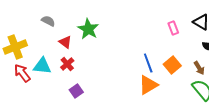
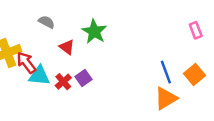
red cross: (67, 64) -> (63, 82), moved
red arrow: (22, 73) -> (26, 63), moved
purple square: (76, 91) -> (84, 78), moved

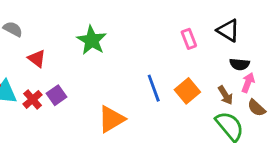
green star: (94, 32) -> (92, 40), moved
orange triangle: (166, 98) -> (111, 119), moved

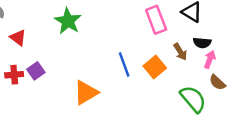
pink rectangle: (189, 39) -> (156, 20), size x1.5
brown arrow: (225, 95) -> (180, 52), moved
red cross: (33, 99) -> (14, 75), turned 36

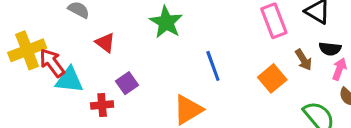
blue line: (124, 64) -> (213, 66), moved
red cross: (14, 75) -> (102, 105), moved

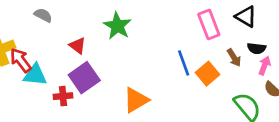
red triangle: (105, 43) -> (78, 46), moved
blue line: (213, 66) -> (184, 63), moved
purple square: (127, 83) -> (84, 78), size x1.6

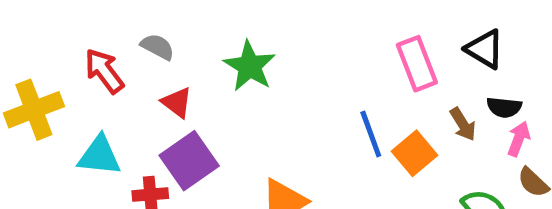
gray semicircle: (43, 15) -> (158, 47), moved
red arrow: (21, 60) -> (104, 71), moved

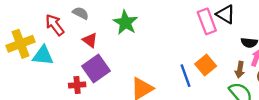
black triangle: (485, 49) -> (226, 14), moved
brown arrow: (463, 124) -> (240, 70), moved, turned 42
blue line: (371, 134) -> (186, 76), moved
cyan triangle: (99, 156) -> (43, 56), moved

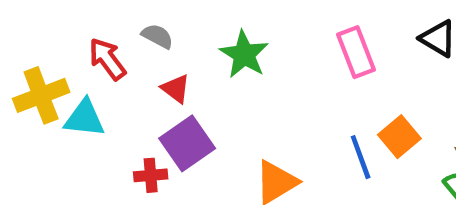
pink rectangle: (207, 21) -> (356, 52), moved

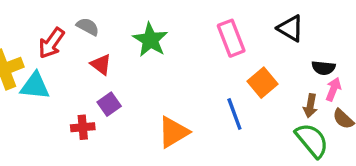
red arrow: (107, 59) -> (51, 43), turned -108
orange square: (399, 137) -> (262, 83), moved
purple square: (187, 143) -> (109, 104), size x0.6

